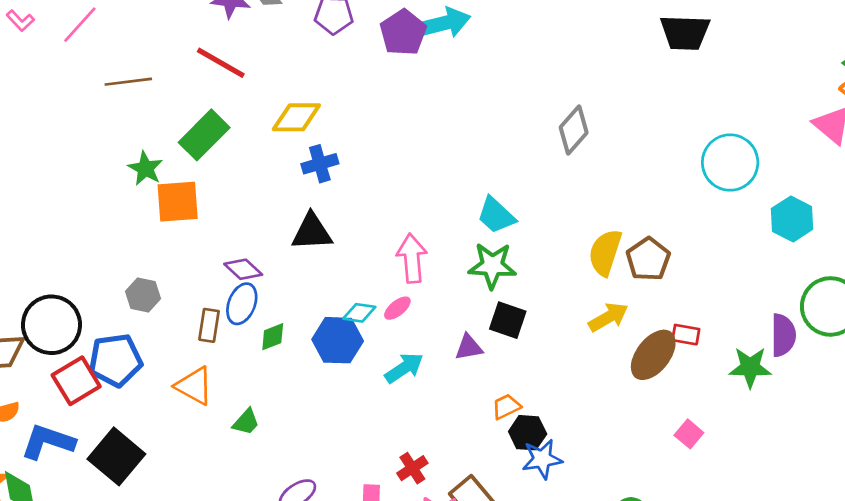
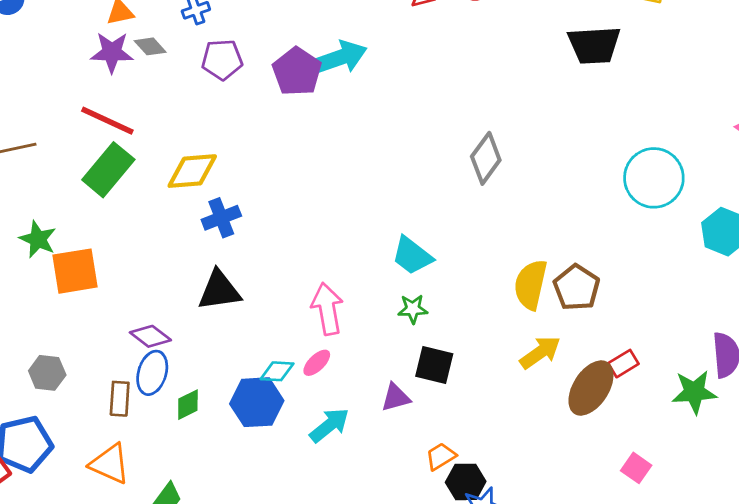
green rectangle: (204, 135) -> (108, 170), moved
green star: (492, 266) -> (413, 309), size x0.6
red rectangle: (686, 335) -> (623, 364), turned -36

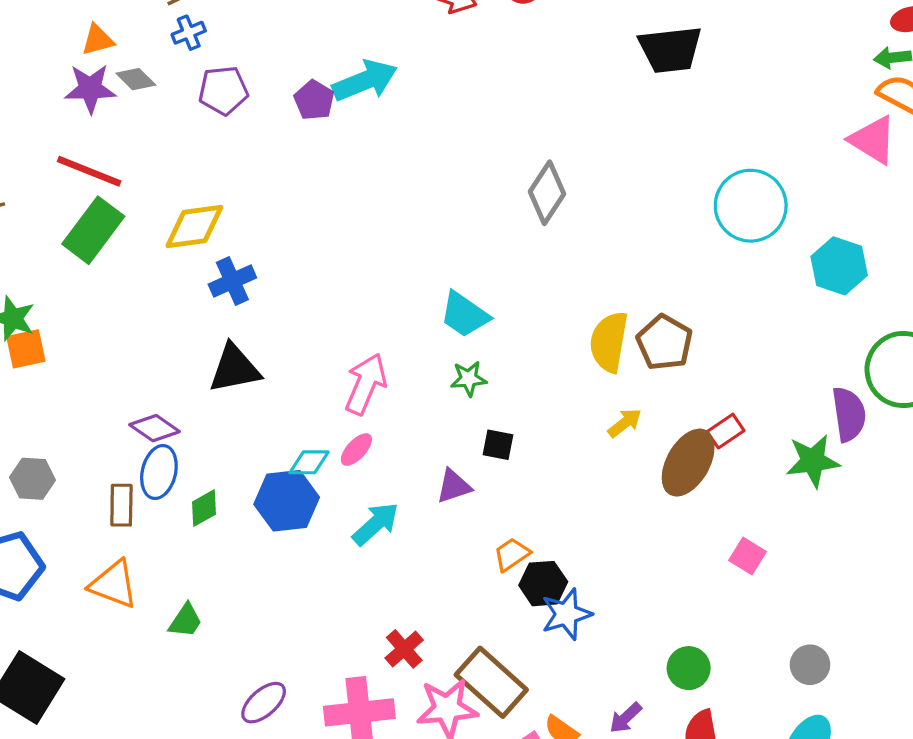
purple pentagon: (297, 72) -> (314, 100), size x0.7
orange square: (75, 271) -> (26, 349), moved, size x0.7
pink arrow: (327, 309) -> (366, 384), turned 36
yellow arrow: (540, 352) -> (625, 423), size x0.7
black square: (434, 365) -> (498, 445), size x0.7

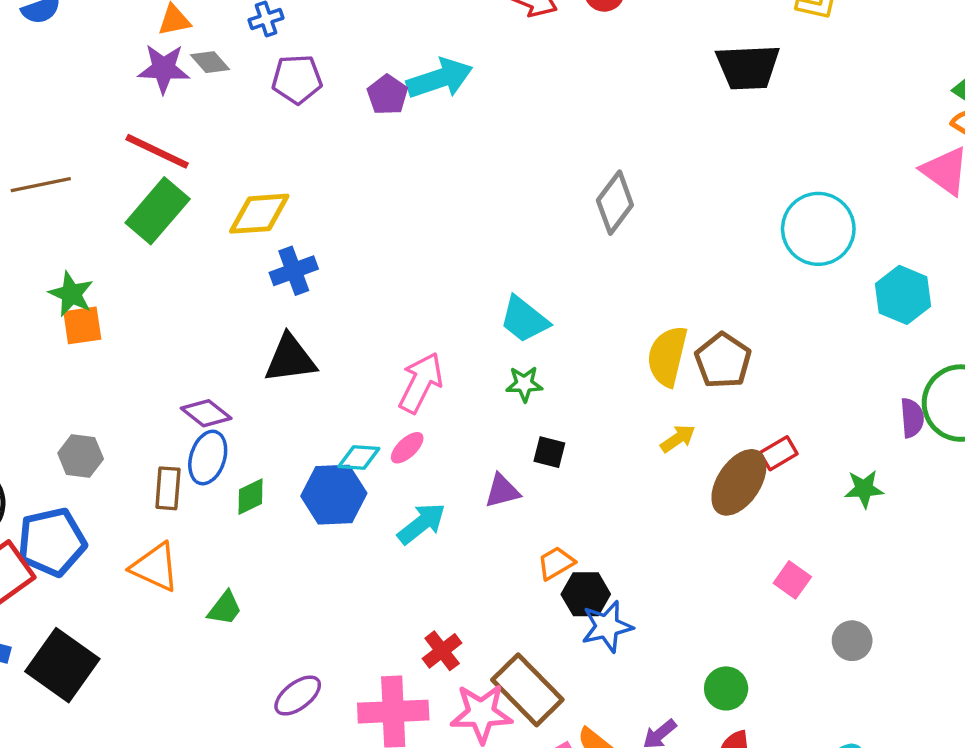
purple semicircle: (849, 414) -> (912, 418), moved, size x0.7
green star: (813, 461) -> (864, 489), size x0.7
gray circle: (810, 665) -> (852, 641), moved

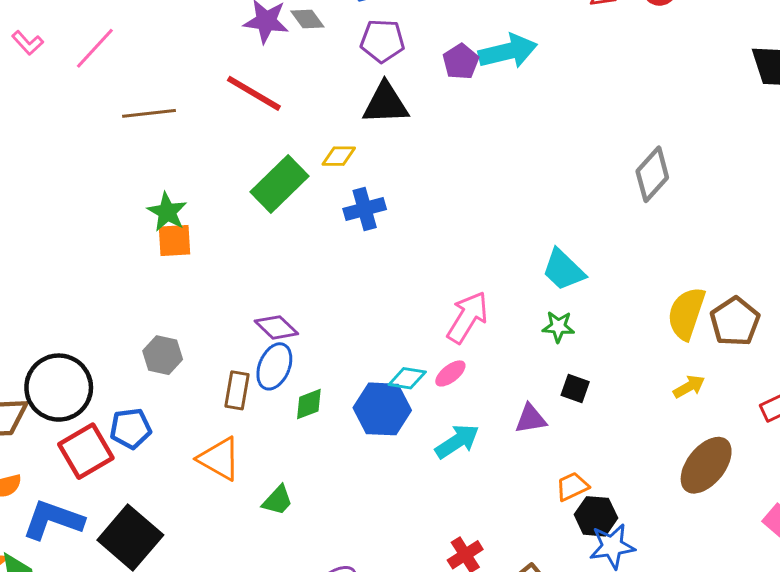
green rectangle: (158, 211) -> (279, 184), moved
yellow diamond: (259, 214) -> (339, 156), size x0.6
black triangle: (290, 359) -> (386, 103), moved
brown ellipse: (739, 482) -> (706, 465), moved
blue pentagon: (52, 542) -> (131, 428), size x0.7

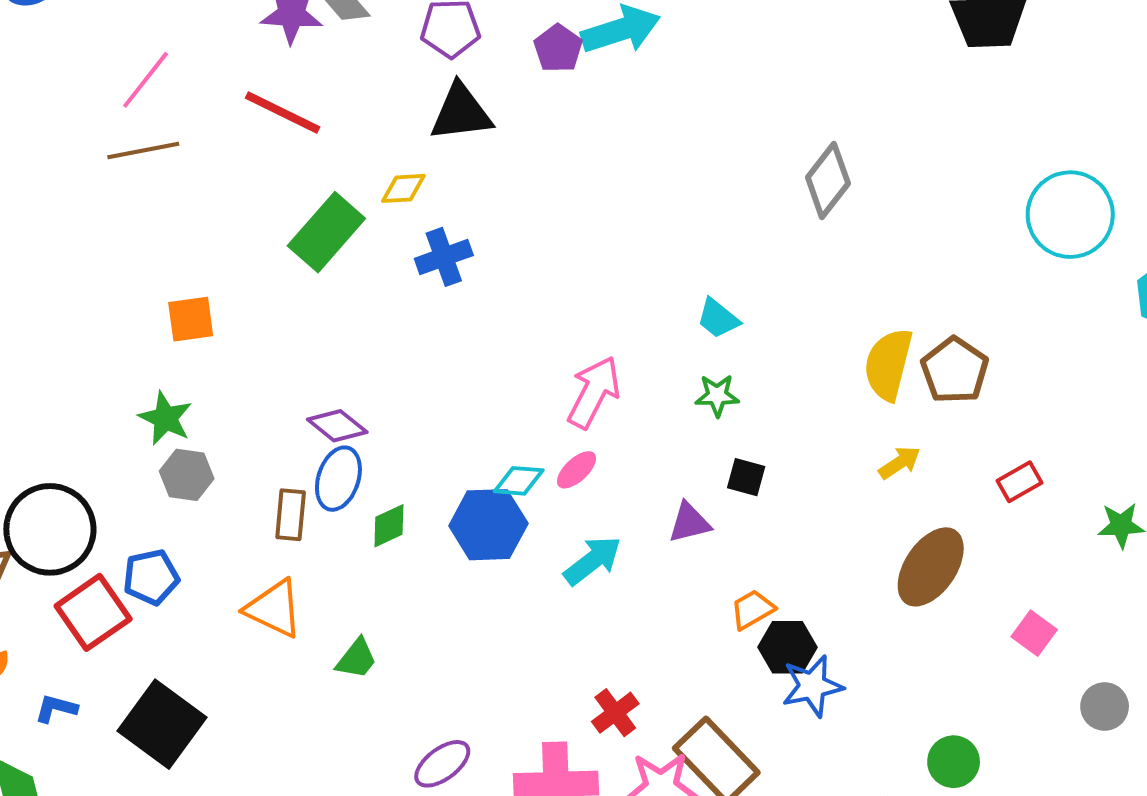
pink line: (95, 48) -> (146, 80), moved
green star: (167, 212) -> (165, 418), moved
cyan trapezoid: (563, 270) -> (718, 318), size x0.7
blue L-shape: (53, 520) -> (56, 708), size x0.5

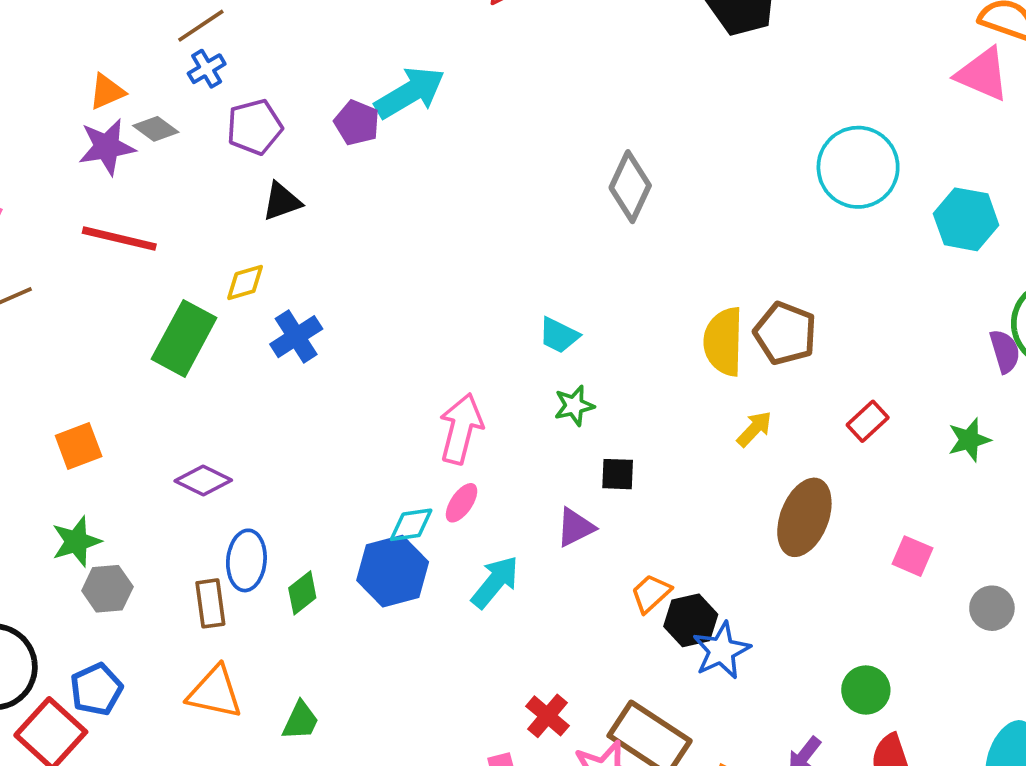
black triangle: (461, 113) -> (282, 201), size x0.7
green star: (165, 418) -> (76, 542), turned -30
purple diamond: (337, 426) -> (203, 481), moved

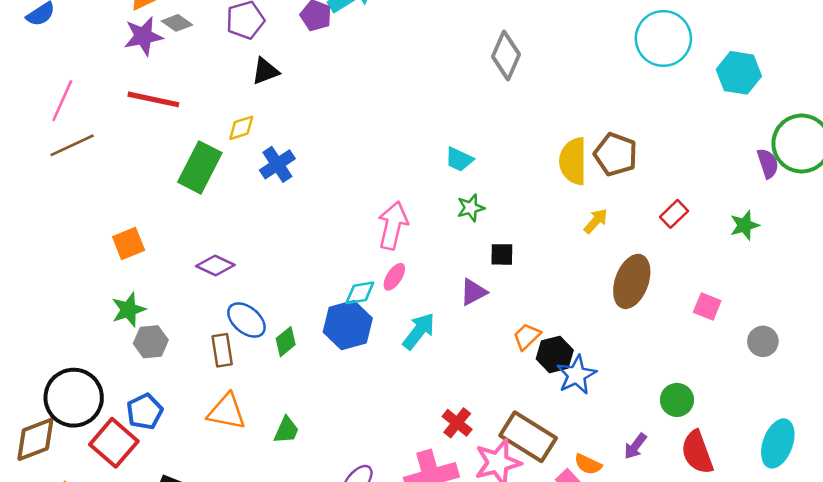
blue ellipse: (246, 560) -> (246, 320), turned -54

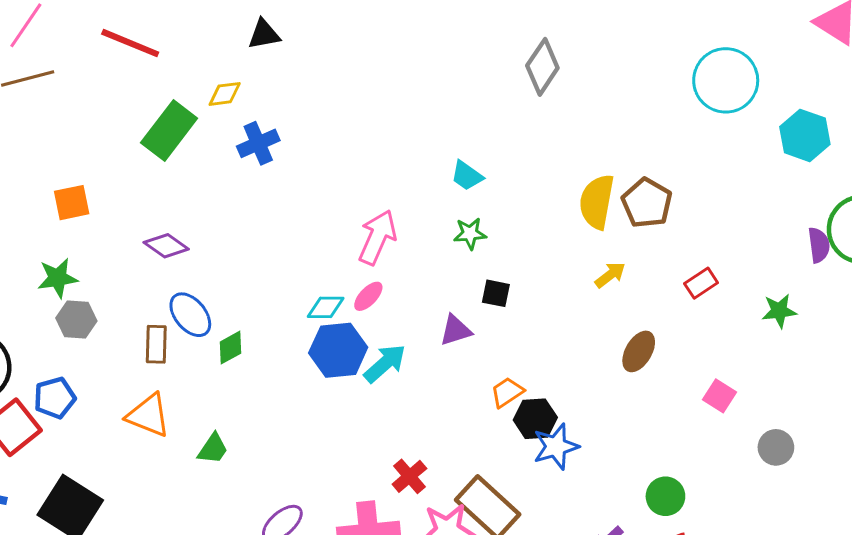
brown ellipse: (632, 281) -> (639, 351), size x0.7
blue hexagon: (348, 325) -> (338, 350), moved

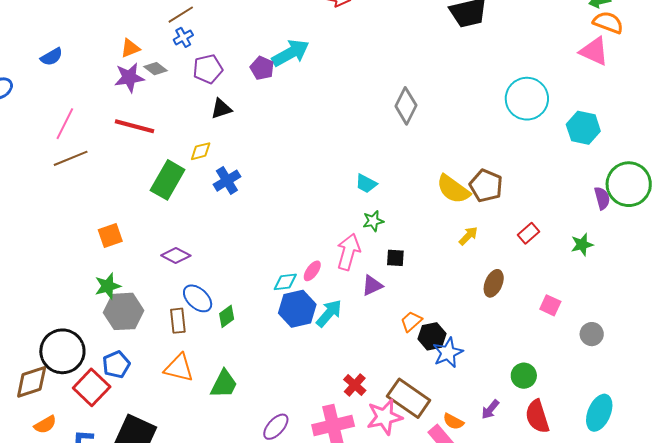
yellow semicircle: (597, 202) -> (453, 189), turned -57
pink arrow: (377, 237) -> (348, 252), moved
gray hexagon: (76, 319) -> (124, 311), size x1.5
green trapezoid: (213, 449) -> (224, 384), size x1.4

